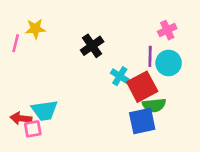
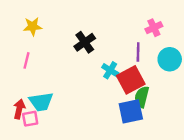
pink line: (16, 43) -> (26, 60), moved
cyan circle: (169, 63) -> (170, 59), moved
green semicircle: (154, 105) -> (142, 97), turned 110
red arrow: (21, 118) -> (19, 109), turned 96

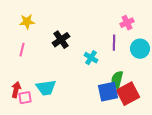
black cross: (85, 42) -> (61, 40), moved
red square: (131, 80) -> (128, 94), moved
cyan trapezoid: (41, 102) -> (46, 88), moved

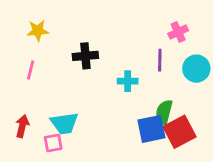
black cross: (61, 40) -> (85, 56), turned 30
cyan cross: (91, 58) -> (128, 81), turned -32
pink square: (25, 98) -> (53, 143), moved

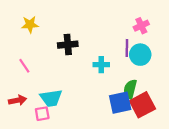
cyan circle: (196, 69) -> (140, 55), moved
pink line: (31, 70) -> (24, 66), moved, turned -48
red arrow: (22, 126) -> (18, 100), turned 66

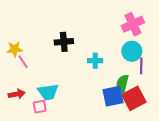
yellow star: (30, 25) -> (15, 49), moved
pink cross: (141, 26) -> (133, 24), size x1.5
purple line: (127, 48) -> (141, 66), moved

